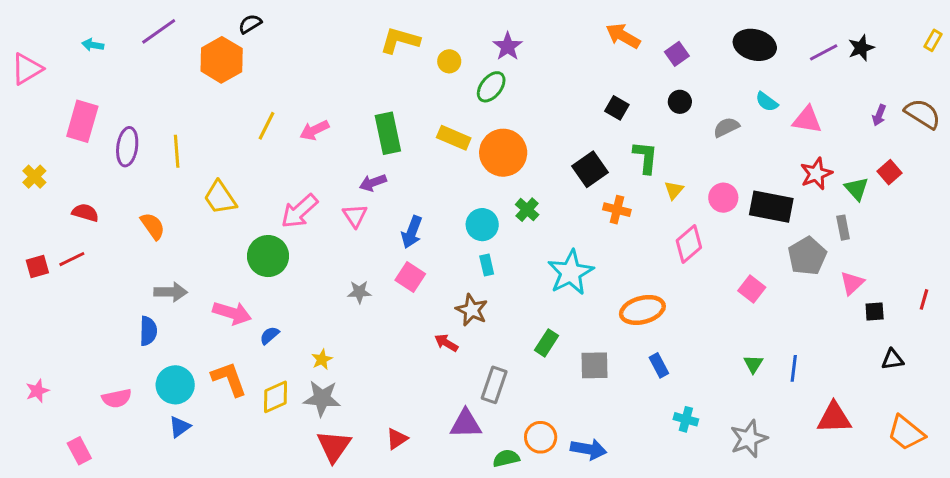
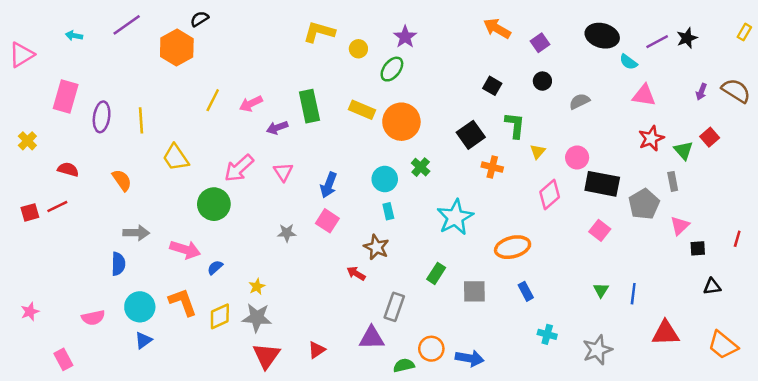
cyan semicircle: (767, 102) -> (628, 62), moved
purple arrow: (373, 183) -> (277, 128), moved
black rectangle: (771, 207) -> (602, 184), moved

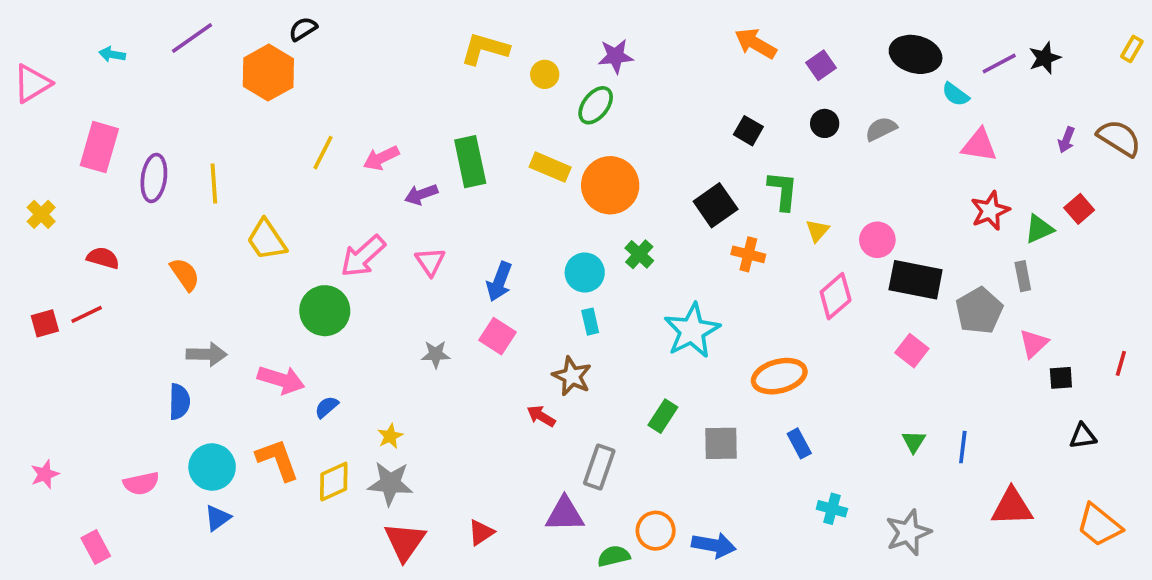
purple star: (405, 37) -> (616, 56), turned 30
gray semicircle: (579, 101) -> (881, 129), moved
green triangle: (683, 150) -> (1039, 229), turned 48

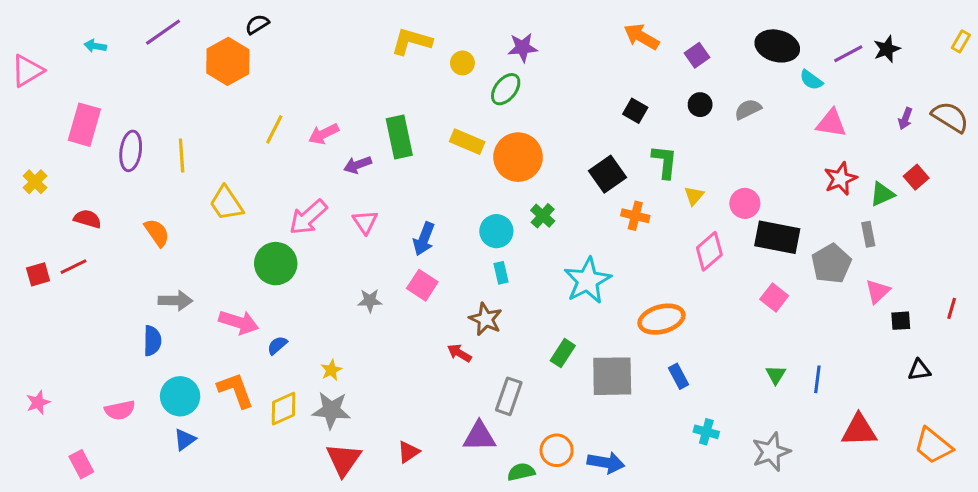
gray square: (721, 443) -> (612, 376), size x1.4

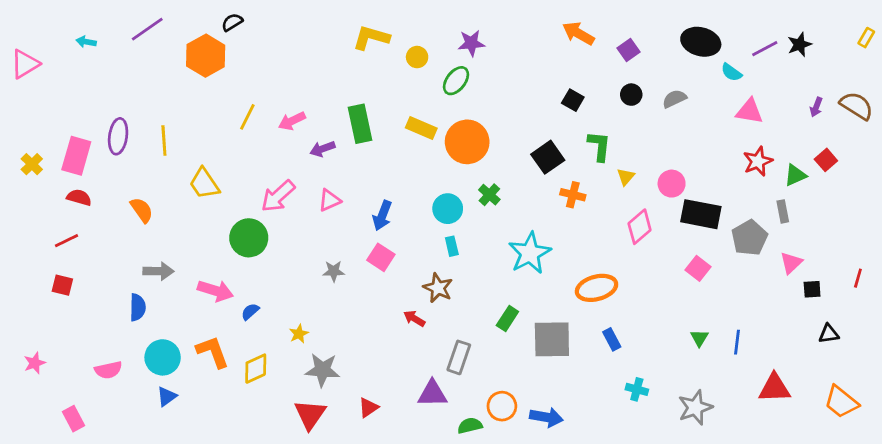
pink rectangle: (84, 125) -> (76, 156), moved
pink triangle: (365, 222) -> (329, 200), turned 40
red square: (38, 274) -> (62, 285), moved, turned 30
gray star: (331, 410) -> (322, 370), moved

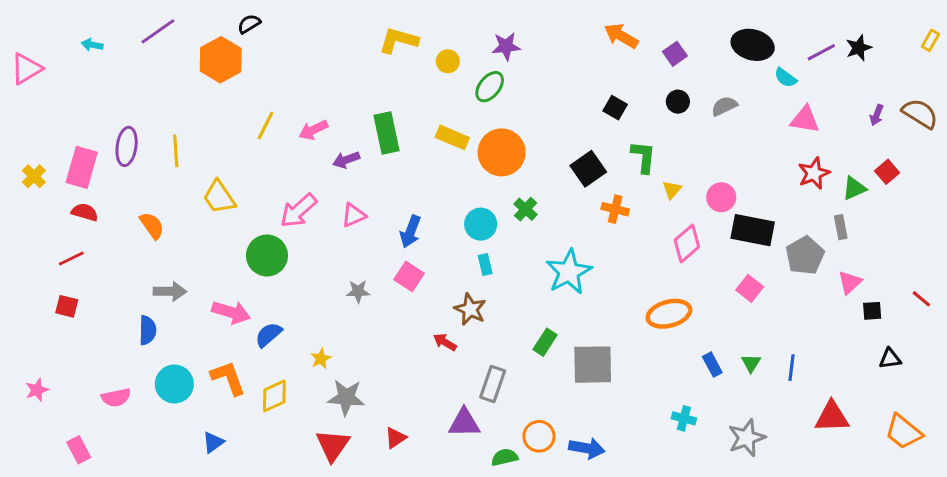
red line: (858, 278) -> (921, 299), turned -66
orange ellipse: (596, 288) -> (669, 314), moved
blue semicircle: (250, 312) -> (268, 335), size x1.4
blue rectangle: (612, 339) -> (712, 365), moved
blue triangle: (167, 396) -> (213, 442), moved

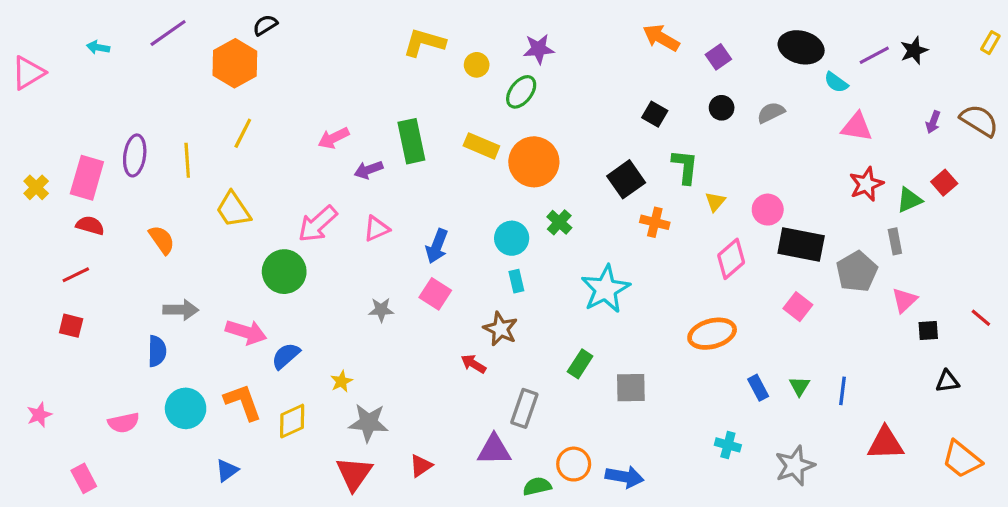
yellow line: (265, 126) -> (243, 133), moved
gray square: (593, 365) -> (631, 388), size x0.7

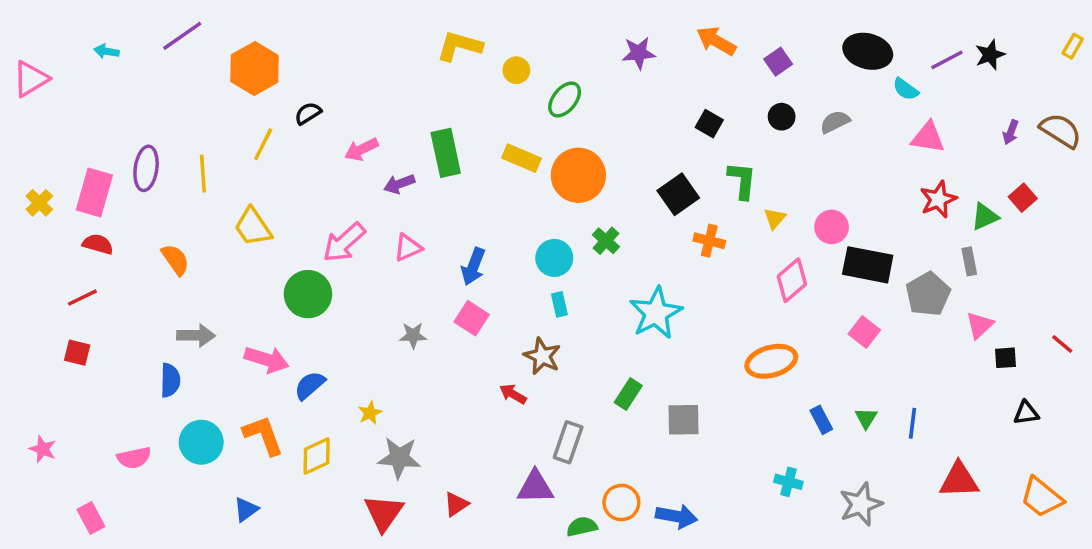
black semicircle: (265, 25) -> (308, 113), moved
purple star: (539, 49) -> (639, 53), moved
pink star: (39, 415) -> (43, 449), turned -30

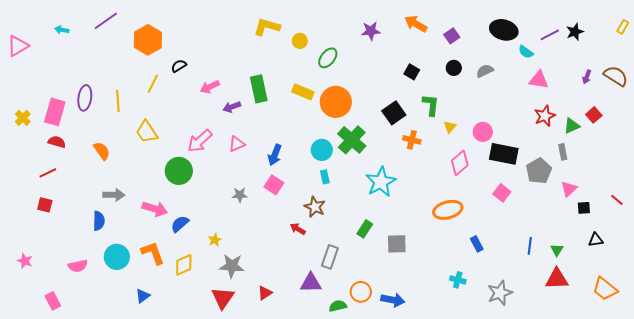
green cross: (606, 241) -> (352, 140), size x1.8
green triangle: (866, 418) -> (557, 250), moved

